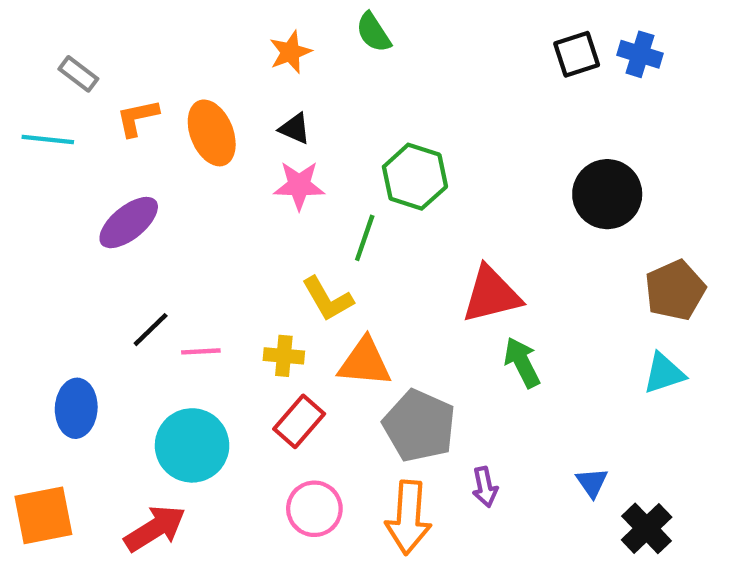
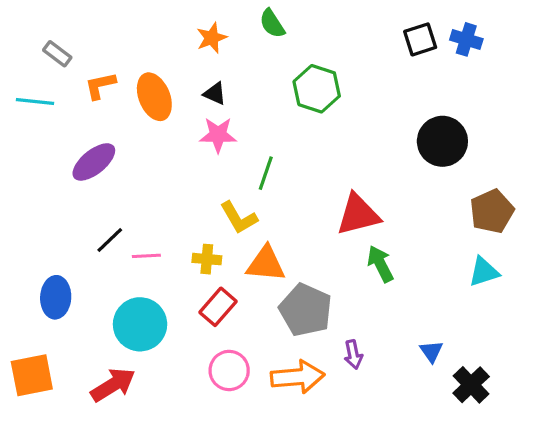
green hexagon: (415, 177) -> (317, 89), moved
orange arrow: (408, 518) -> (298, 377), turned -99

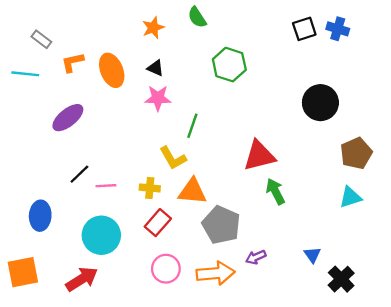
purple arrow: (353, 355) -> (256, 257), turned 78

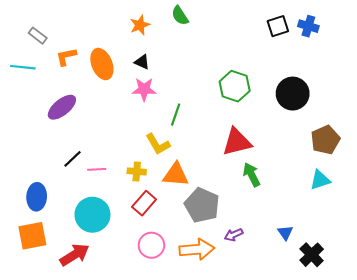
green hexagon: (229, 65) -> (235, 86), moved
orange square: (23, 272) -> (32, 236), moved

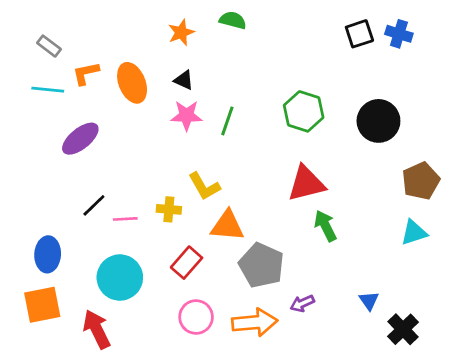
green semicircle: (180, 16) -> (233, 20), turned 138
cyan line: (23, 67) -> (48, 90), moved
green line: (176, 115) -> (227, 121), moved
yellow cross: (137, 171) -> (169, 209), moved
red arrow: (75, 255) -> (97, 329), turned -84

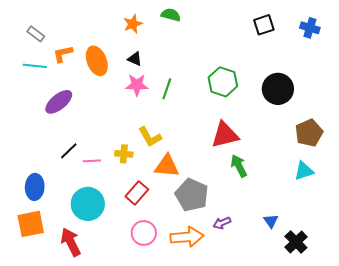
blue cross: (399, 34) -> (310, 28), moved

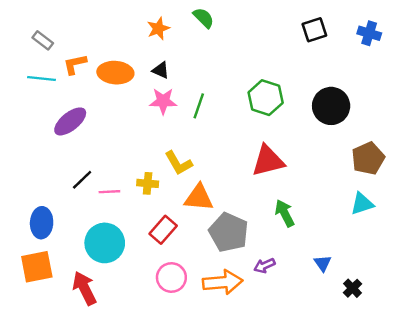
green semicircle: (171, 15) -> (204, 18), turned 30
orange ellipse: (97, 61) -> (115, 73), turned -64
green arrow: (239, 166) -> (285, 213), moved
black cross: (296, 242) -> (352, 288), size x0.7

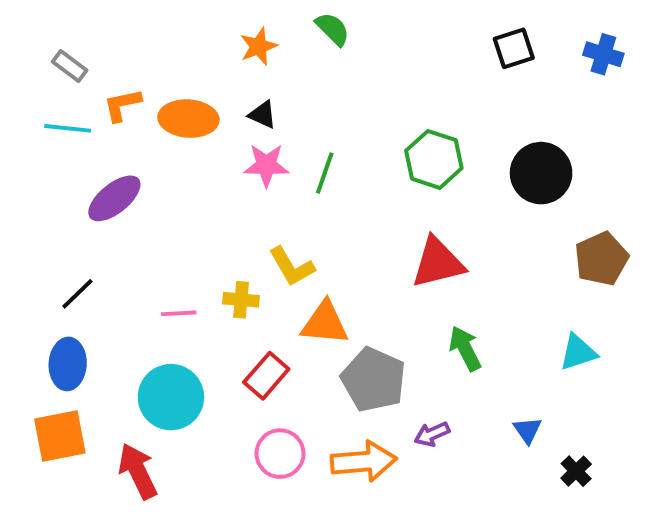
black line: (82, 180) -> (77, 294), moved
cyan triangle: (362, 204) -> (578, 352), moved

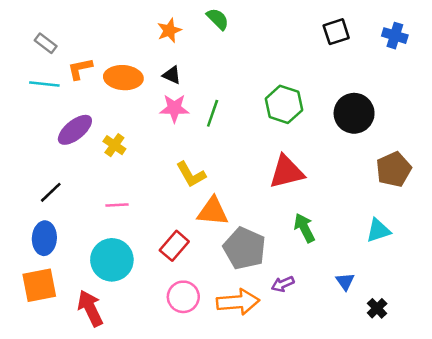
yellow cross: (241, 300) -> (114, 145), moved, turned 30

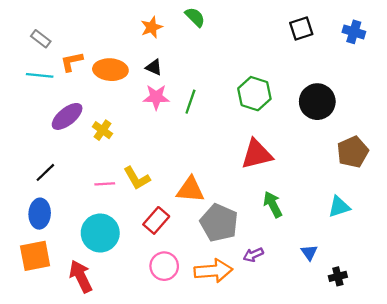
yellow L-shape: (191, 174) -> (137, 178), moved
black cross: (377, 308) -> (338, 276), turned 30

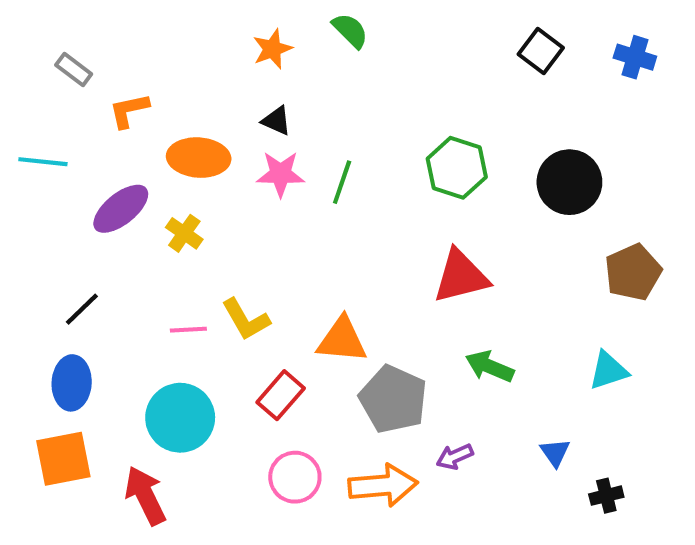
black square: (301, 28) -> (541, 51), turned -35
orange ellipse: (110, 70) -> (199, 158), moved
cyan line: (40, 75) -> (43, 162), moved
green arrow: (273, 204) -> (490, 367), turned -40

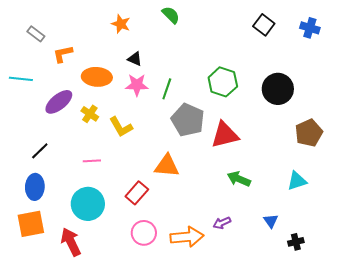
orange star: (272, 49) -> (121, 24), moved, turned -30
yellow L-shape: (246, 319) -> (121, 127), moved
gray pentagon: (393, 399) -> (188, 120), moved

